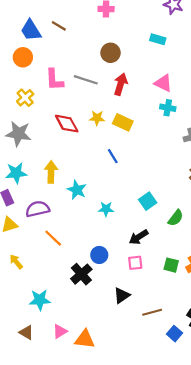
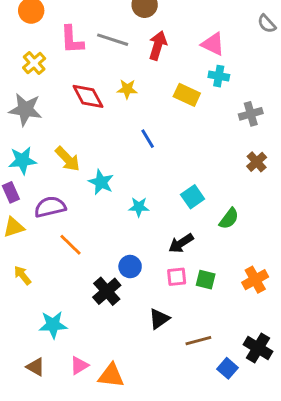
yellow rectangle: (123, 122) -> (187, 95), moved
yellow arrow: (51, 172) -> (68, 159), turned 135
green square: (171, 265) -> (206, 280), moved

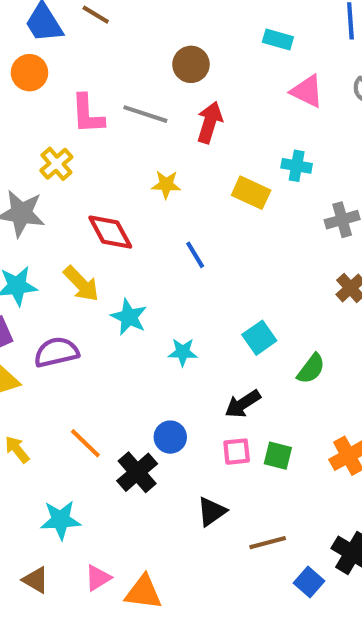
pink triangle: (213, 44) -> (307, 91), moved
yellow cross: (34, 63) -> (56, 164), moved
red diamond: (88, 96) -> (110, 232), moved
orange line: (70, 245) -> (85, 443), moved

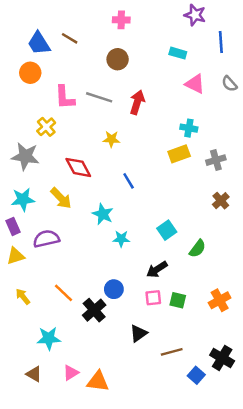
brown circle: (191, 64) -> (118, 59), moved
yellow rectangle: (251, 193) -> (179, 154), moved, turned -45
cyan star: (129, 317) -> (103, 214), moved

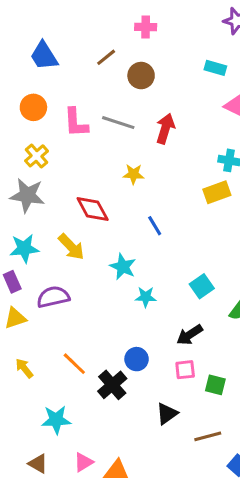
brown line: (70, 38) -> (106, 57), moved, turned -70
orange circle: (30, 73) -> (33, 107), moved
yellow cross: (46, 127) -> (36, 156), moved
green square: (178, 300) -> (215, 385), moved

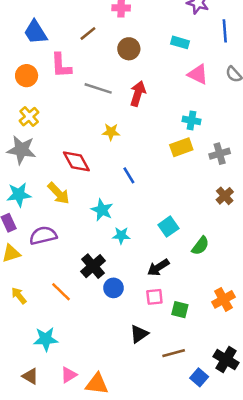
brown circle: (141, 76) -> (129, 49), moved
pink L-shape: (76, 123) -> (61, 65), moved
black cross: (112, 385) -> (93, 266), moved

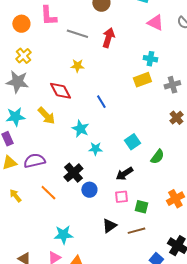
yellow star: (111, 132) -> (77, 66), moved
purple semicircle: (43, 235) -> (34, 161), moved
cyan star: (46, 339) -> (63, 235), moved
brown line: (174, 353) -> (136, 231), moved

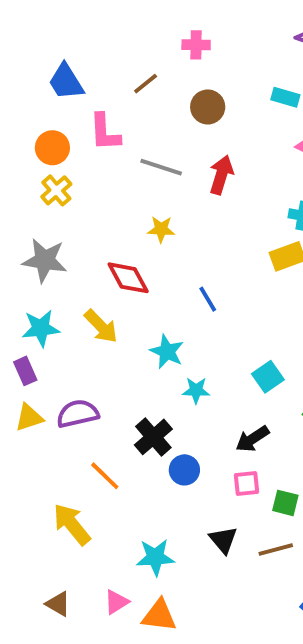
yellow cross: (23, 56) -> (56, 190), moved
yellow arrow: (15, 196) -> (72, 524), moved, size x1.6
black triangle: (109, 226) -> (223, 540), turned -35
cyan star: (63, 235) -> (155, 557), moved

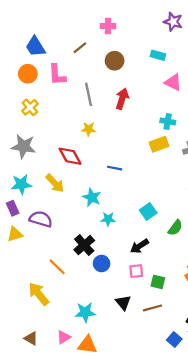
orange circle: (52, 148) -> (28, 74), moved
gray line: (161, 167) -> (89, 94), turned 60
blue line: (208, 299) -> (115, 168), turned -48
purple semicircle: (78, 414) -> (41, 219), moved, turned 30

